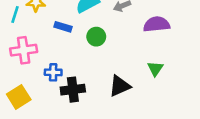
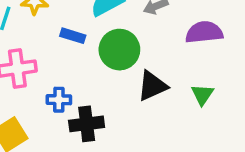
green circle: (96, 37) -> (119, 50), size x1.5
black triangle: (120, 86) -> (152, 86), moved

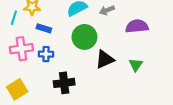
blue rectangle: (73, 36) -> (44, 28), moved
blue cross: (59, 100) -> (46, 54), moved

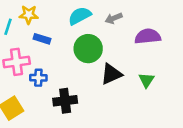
blue cross: (46, 54) -> (38, 78), moved

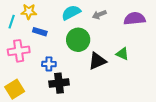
purple semicircle: (148, 36) -> (135, 19), moved
blue cross: (38, 78) -> (49, 64), moved
green triangle: (146, 80) -> (122, 54), moved, turned -40

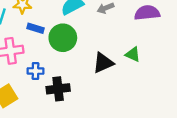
green circle: (78, 40) -> (63, 38), moved
blue cross: (49, 64) -> (35, 71), moved

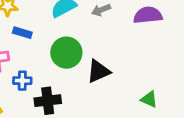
green circle: (63, 38) -> (66, 53), moved
green triangle: (133, 54) -> (149, 99), moved

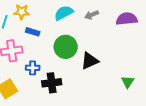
green triangle: (149, 99) -> (128, 82), turned 40

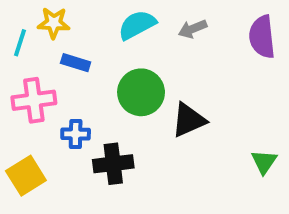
purple semicircle: (127, 19) -> (262, 37), turned -90

